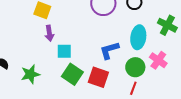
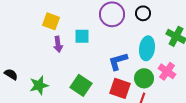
cyan square: (64, 51) -> (82, 36), moved
red square: (98, 77) -> (120, 88), moved

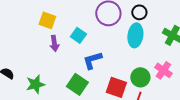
cyan square: (82, 36) -> (78, 35), turned 35
cyan ellipse: (147, 48) -> (135, 35), moved
blue L-shape: (118, 61) -> (92, 60), moved

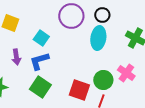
purple arrow: (54, 43) -> (16, 57), moved
blue L-shape: (92, 60) -> (39, 61), moved

